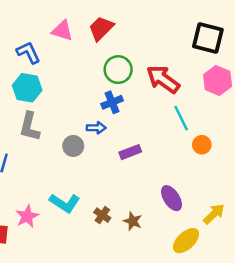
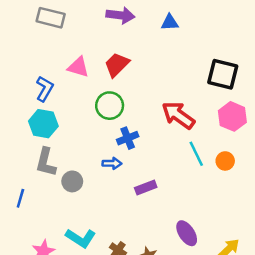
blue L-shape: (28, 53) -> (45, 89), turned 55
green circle: (118, 70) -> (110, 106), moved
orange circle: (202, 145) -> (225, 161), moved
gray circle: (73, 146) -> (72, 181), moved

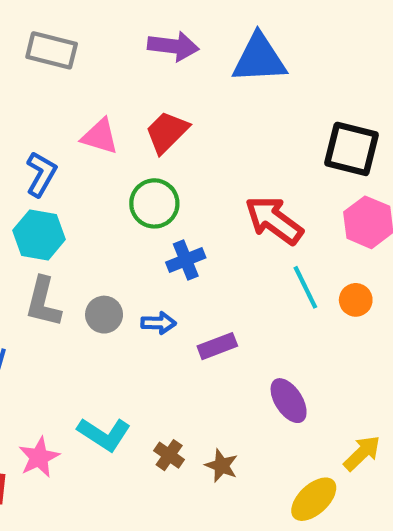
blue triangle: (170, 23) -> (259, 59), size x1.8
blue arrow: (112, 163) -> (159, 323), moved
gray circle: (72, 181) -> (104, 315), moved
purple ellipse: (187, 233) -> (289, 401), moved

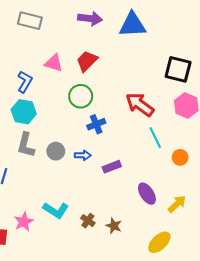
orange circle: (356, 300) -> (180, 157), moved
yellow arrow: (362, 453) -> (177, 204), moved

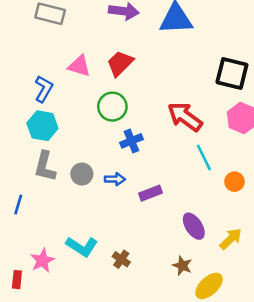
brown star: (114, 226) -> (182, 266), moved

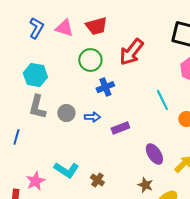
red trapezoid: (120, 63) -> (96, 26), turned -150
blue L-shape: (44, 89) -> (36, 28), moved
red arrow: (185, 117) -> (131, 52), moved, turned -88

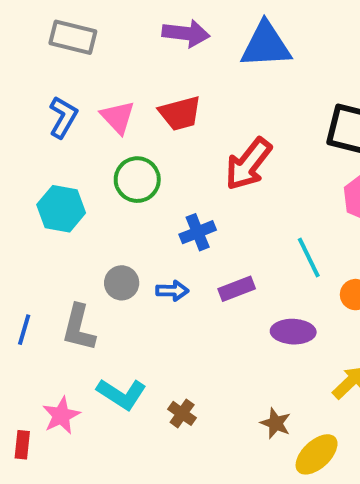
pink triangle: (64, 28) -> (118, 117), turned 30
green circle: (90, 60) -> (137, 180), moved
gray L-shape: (37, 107) -> (79, 328), moved
purple rectangle: (120, 128) -> (237, 289), moved
purple ellipse: (154, 154) -> (293, 332), moved, turned -55

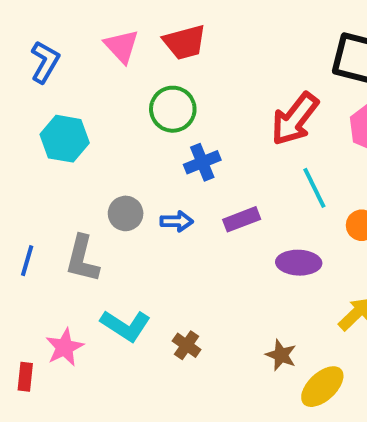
blue L-shape: (63, 117) -> (45, 62), moved
red arrow: (248, 164) -> (295, 119), moved
green circle: (137, 180) -> (173, 109), moved

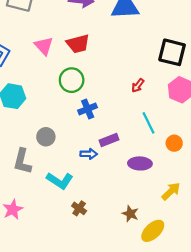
red arrow: (295, 119) -> (138, 85), size x0.5
blue arrow: (177, 221) -> (89, 154), moved
cyan L-shape: (126, 326) -> (60, 181), moved

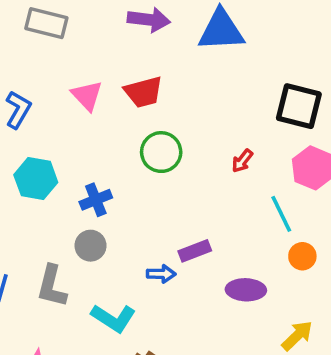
green circle: (72, 80) -> (161, 152), moved
blue cross: (88, 109) -> (96, 200), moved
cyan line: (149, 123) -> (281, 214), moved

